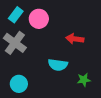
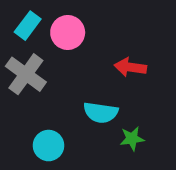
green star: (84, 80) -> (132, 139), moved
cyan circle: (19, 84) -> (49, 146), moved

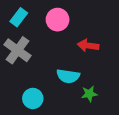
pink circle: (68, 32) -> (58, 20), moved

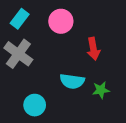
red arrow: (88, 46) -> (93, 49), turned -108
green star: (89, 94) -> (101, 90), moved

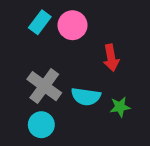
cyan rectangle: (20, 19) -> (40, 22), moved
gray cross: (18, 54) -> (44, 86), moved

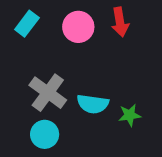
cyan rectangle: (40, 22) -> (27, 24), moved
red arrow: (111, 58) -> (120, 22), moved

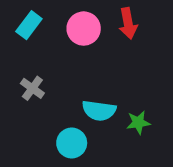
gray cross: (48, 93) -> (32, 88), moved, size x0.6
cyan circle: (45, 134) -> (72, 143), moved

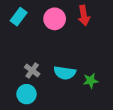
gray cross: (32, 88) -> (32, 71), moved
cyan circle: (72, 143) -> (27, 94), moved

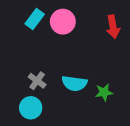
red arrow: (84, 15) -> (113, 27), moved
cyan rectangle: (19, 17) -> (35, 19), moved

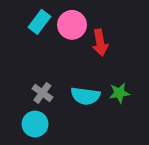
red arrow: (113, 27) -> (100, 43), moved
green star: (104, 92) -> (119, 93), moved

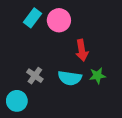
red arrow: (100, 43) -> (82, 50), moved
cyan circle: (35, 124) -> (17, 101), moved

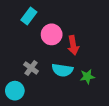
pink circle: (59, 20) -> (52, 34), moved
green star: (97, 76) -> (87, 77), moved

